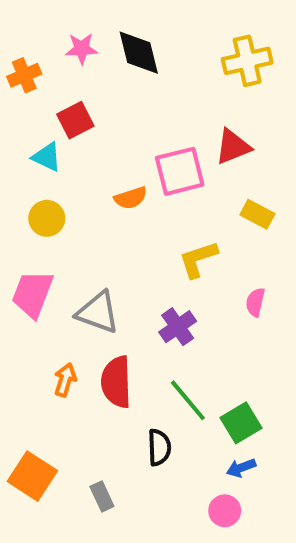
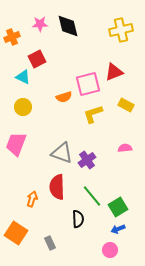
yellow L-shape: (198, 259) -> (93, 114), moved
pink semicircle: (255, 302) -> (125, 148), turned 72
gray triangle: (98, 312) -> (62, 153), moved
orange arrow: (65, 380) -> (32, 199), moved

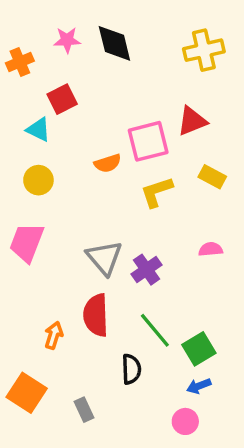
gray triangle: (62, 153) -> (104, 258), turned 30

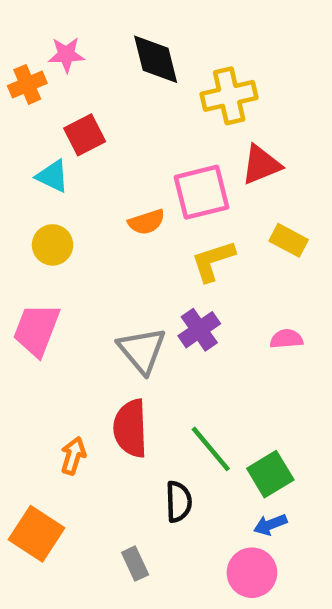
pink star: (67, 40) -> (66, 55), moved
yellow cross: (204, 50) -> (229, 96), moved
purple cross: (146, 270) -> (199, 330), moved
gray rectangle: (84, 410) -> (135, 564), moved
pink circle: (185, 421) -> (252, 573), size x1.4

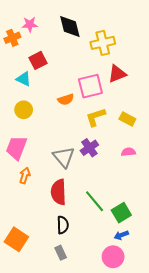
yellow rectangle: (289, 240) -> (127, 119), moved
orange arrow: (73, 456) -> (25, 176), moved
black semicircle: (179, 502) -> (63, 225), moved

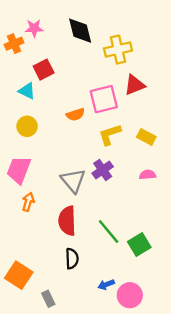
blue arrow: (121, 235) -> (106, 285), moved
gray rectangle: (61, 253) -> (48, 299), moved

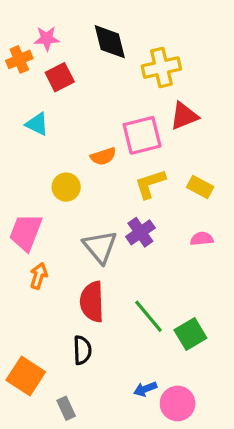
red square: (44, 70) -> (60, 77), moved
yellow circle: (27, 126) -> (66, 187), moved
black semicircle: (72, 259) -> (82, 350), moved

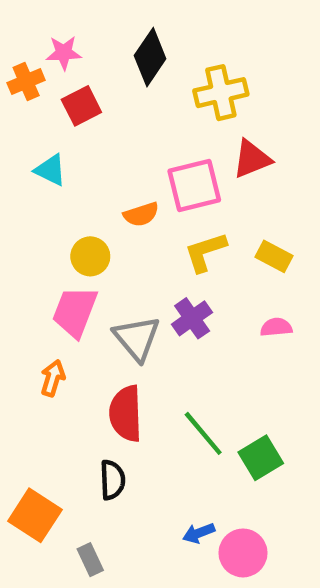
black diamond: (110, 42) -> (150, 57), turned 48
pink trapezoid: (26, 232) -> (75, 312), moved

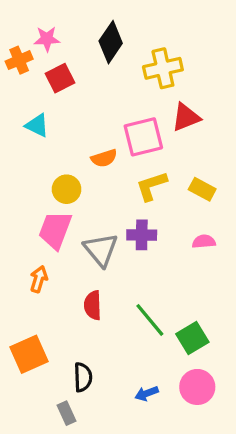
purple cross: (192, 318) -> (142, 235), turned 36
red semicircle: (126, 414) -> (93, 305), size x0.7
black semicircle: (112, 480) -> (83, 377), moved
orange square: (35, 515) -> (29, 354), moved, turned 33
pink circle: (243, 553) -> (197, 387), moved

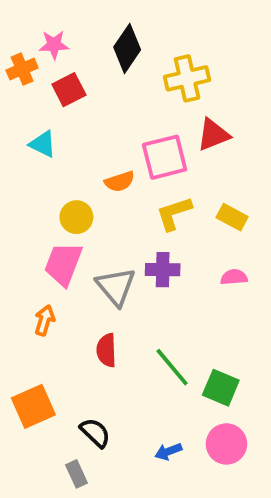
green square: (192, 338) -> (221, 388), turned -36
black semicircle: (83, 377) -> (95, 433), turned -44

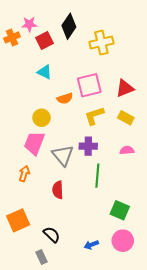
red square: (69, 90) -> (45, 41), moved
red triangle: (213, 135) -> (125, 88), moved
cyan triangle: (43, 144) -> (45, 72), moved
green line: (172, 367) -> (97, 176), moved, turned 45

